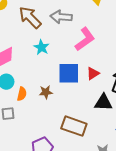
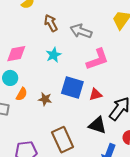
brown arrow: (30, 17) -> (51, 23), size x0.7
brown rectangle: (74, 126) -> (63, 140), turned 30

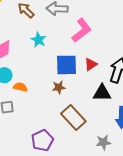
orange semicircle: (22, 94) -> (20, 87), turned -88
brown star: (45, 99) -> (59, 87), moved

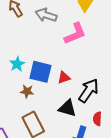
pink L-shape: (82, 30) -> (75, 34), moved
cyan star: (39, 40) -> (17, 64), moved

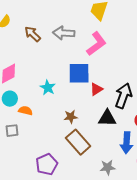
blue square: (40, 72) -> (79, 73), moved
brown star: (27, 91) -> (71, 117), moved

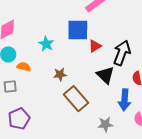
brown star: (71, 117) -> (60, 74), moved
black triangle: (107, 118) -> (105, 75), turned 42
purple pentagon: (47, 164) -> (19, 119), moved

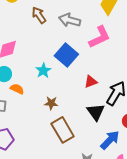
blue square: (78, 30) -> (66, 55), moved, turned 30
blue arrow: (125, 100) -> (110, 140), turned -150

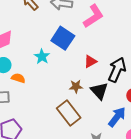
brown star: (51, 103) -> (76, 86), moved

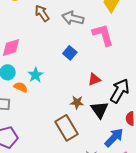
pink L-shape: (93, 16) -> (103, 35), turned -80
blue square: (63, 38) -> (70, 53), size x0.6
cyan star: (42, 57) -> (35, 75), moved

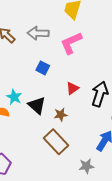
pink L-shape: (103, 35) -> (71, 43), turned -85
black triangle: (100, 110) -> (37, 105), moved

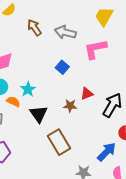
black triangle: (37, 105) -> (39, 114), moved
brown star: (61, 115) -> (70, 106), moved

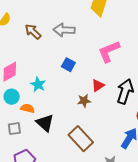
pink L-shape: (95, 49) -> (109, 51), moved
cyan star: (28, 89) -> (38, 84), moved
black triangle: (39, 114) -> (45, 123), moved

